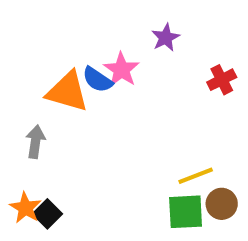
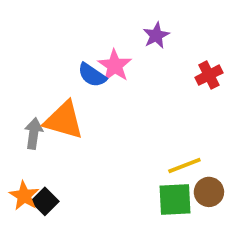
orange triangle: (67, 92) -> (64, 120), moved

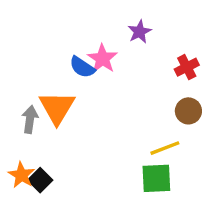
orange triangle: (64, 120) -> (57, 108), turned 45
brown circle: (209, 192) -> (188, 111), moved

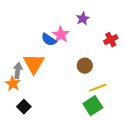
brown circle: (188, 111) -> (85, 66), moved
orange star: (21, 175) -> (13, 84), moved
green square: (156, 178) -> (93, 106), turned -30

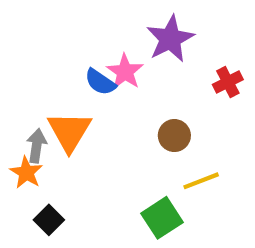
purple star: (83, 19) -> (170, 39), size x1.6
green square: (93, 106) -> (162, 218), moved

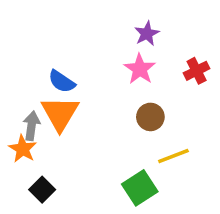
purple star: (170, 39) -> (147, 34), size x0.6
pink star: (125, 72) -> (140, 69), moved
blue semicircle: (100, 82) -> (62, 81), moved

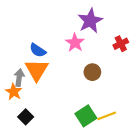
purple star: (147, 34) -> (90, 21), size x1.6
pink star: (140, 69) -> (75, 43), moved
yellow line: (173, 156) -> (107, 116), moved

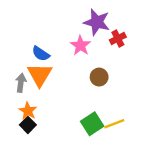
purple star: (90, 21) -> (97, 22), turned -30
red cross: (121, 44) -> (118, 39), moved
orange star: (14, 92) -> (28, 111), moved

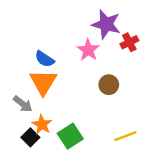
gray arrow: (21, 83) -> (23, 104), moved, turned 120
orange star: (28, 111) -> (42, 125), moved
green square: (92, 124) -> (70, 136), moved

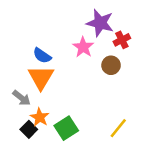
brown circle: (109, 85) -> (111, 65), moved
yellow line: (125, 136) -> (118, 128), turned -30

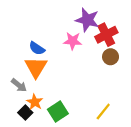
red cross: (122, 40) -> (106, 35), size x1.5
pink star: (83, 47) -> (73, 41), turned -30
brown circle: (111, 65) -> (111, 57), moved

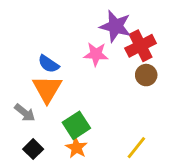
orange star: (35, 102) -> (76, 148), moved
green square: (58, 111) -> (76, 125), moved

